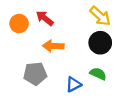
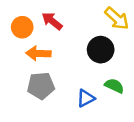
black circle: (100, 43) -> (101, 50), moved
orange arrow: (53, 46) -> (38, 53), moved

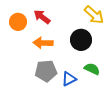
orange arrow: (38, 53) -> (43, 43), moved
gray pentagon: (41, 86) -> (46, 71), moved

